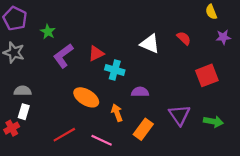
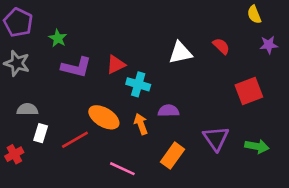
white triangle: (150, 44) -> (180, 53), turned -35
purple L-shape: (63, 56) -> (76, 67), turned -130
white rectangle: (24, 112) -> (41, 133), moved
orange arrow: (117, 113) -> (141, 124), moved
red line: (64, 135) -> (75, 140), moved

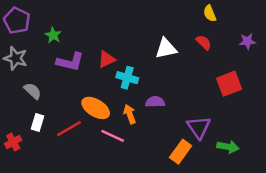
yellow semicircle: (254, 14) -> (210, 13), moved
gray semicircle: (27, 109) -> (33, 91), moved, turned 42
green arrow: (257, 146) -> (228, 147), moved
orange rectangle: (172, 156) -> (181, 152), moved
pink line: (122, 169) -> (113, 136), moved

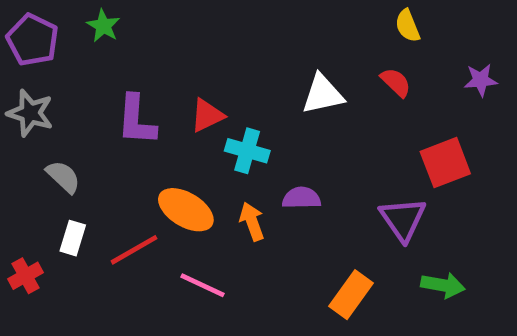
green star: (53, 35) -> (103, 26), moved
purple L-shape: (70, 62) -> (136, 120), turned 80
purple triangle: (199, 127) -> (403, 219), moved
pink line: (113, 136) -> (202, 285), moved

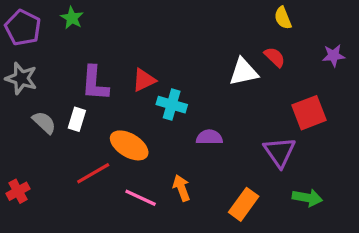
white triangle: (323, 94) -> (244, 72), moved
orange arrow: (252, 222) -> (181, 188), moved
white rectangle: (73, 238) -> (77, 119), moved

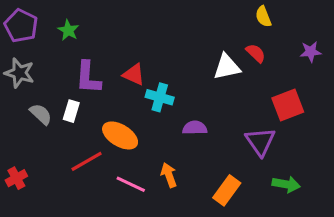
green star: (72, 18) -> (68, 30), moved
red triangle: (144, 80) -> (134, 74), turned 50

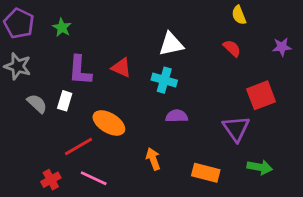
white triangle: (227, 67) -> (171, 44), moved
cyan cross: (160, 97) -> (164, 80), moved
red cross: (16, 178) -> (51, 180), moved
pink line: (131, 184) -> (94, 178), moved
orange rectangle: (227, 190) -> (206, 173), turned 68

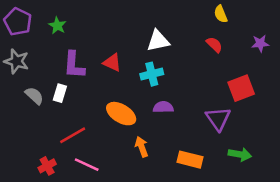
cyan cross: (164, 80) -> (152, 74), turned -30
orange ellipse: (109, 123) -> (121, 114), moved

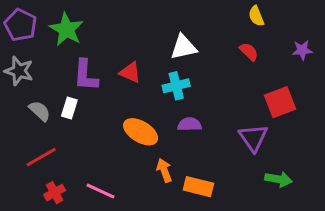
green star: (57, 26) -> (66, 29), size x1.6
red line: (73, 135) -> (41, 157), moved
orange rectangle: (190, 160) -> (198, 187), moved

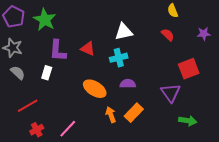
gray semicircle: (40, 111) -> (18, 73), moved
orange rectangle: (198, 187) -> (134, 113), moved, turned -60
pink line: (101, 191) -> (68, 129), turned -72

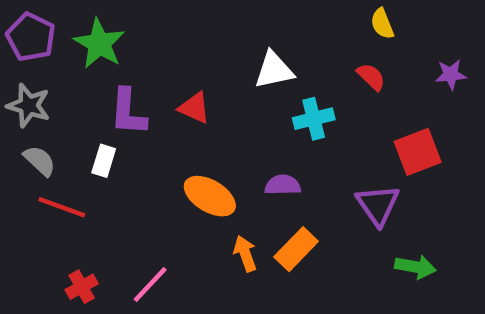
cyan cross: (119, 58) -> (314, 119), moved
red line: (28, 106) -> (62, 207), moved, turned 50

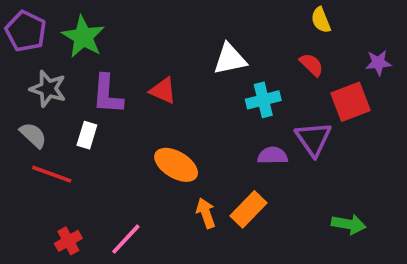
gray star: (29, 105) -> (48, 89), moved
red square: (418, 152) -> (350, 102), moved
purple semicircle: (283, 185) -> (273, 156), moved
purple triangle: (378, 205) -> (313, 139), moved

